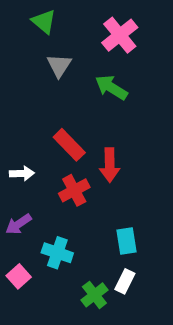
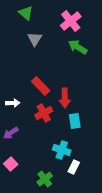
green arrow: (111, 87) -> (78, 47), moved
cyan rectangle: (127, 241) -> (75, 121), moved
cyan cross: (57, 253) -> (62, 150), moved
green cross: (94, 295) -> (45, 179), moved

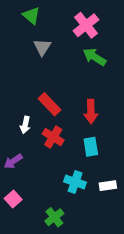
red arrow: (65, 98) -> (91, 112), moved
white arrow: (13, 103) -> (25, 125), moved, turned 104
red cross: (44, 113) -> (53, 137), turned -30
white rectangle: (74, 167) -> (108, 186), moved, turned 56

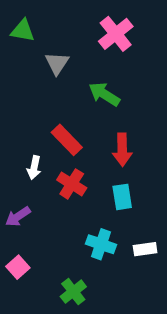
green triangle: (31, 16) -> (23, 31), moved, turned -30
green arrow: (94, 57) -> (104, 94), moved

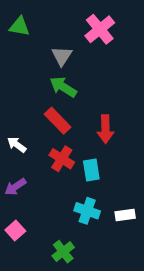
gray triangle: (57, 63) -> (62, 56), moved
green arrow: (104, 94) -> (63, 87), moved
white arrow: (34, 168) -> (17, 145), moved, turned 114
cyan rectangle: (122, 197) -> (91, 170), moved

